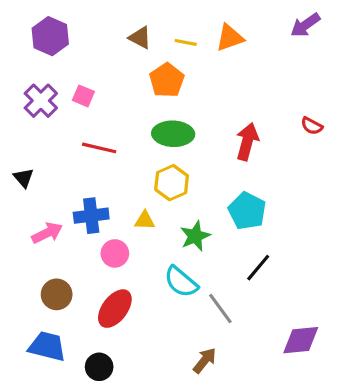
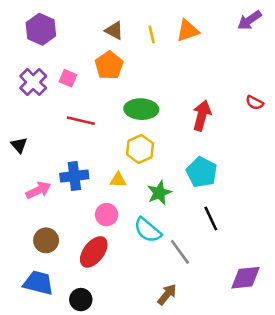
yellow line: (186, 42) -> (152, 34), turned 66
orange pentagon: (167, 80) -> (109, 65), moved
pink circle: (115, 253) -> (107, 215), moved
black line: (258, 268) -> (211, 218), turned -65

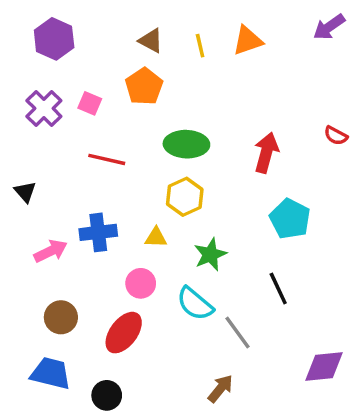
cyan pentagon: (202, 172) -> (290, 219), moved

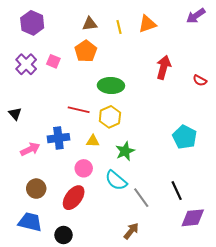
brown triangle: (151, 41) -> (90, 24), turned -35
red arrow: (266, 153) -> (163, 67), moved
red line: (107, 159) -> (79, 110), moved
cyan pentagon: (290, 219) -> (185, 137), moved
black line: (278, 288) -> (177, 191), moved

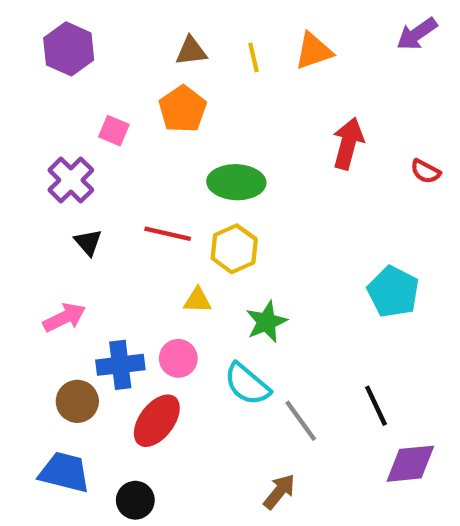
purple cross: (26, 64) -> (71, 180), moved
black triangle: (15, 114) -> (88, 242), moved
blue cross: (58, 138) -> (120, 365), moved

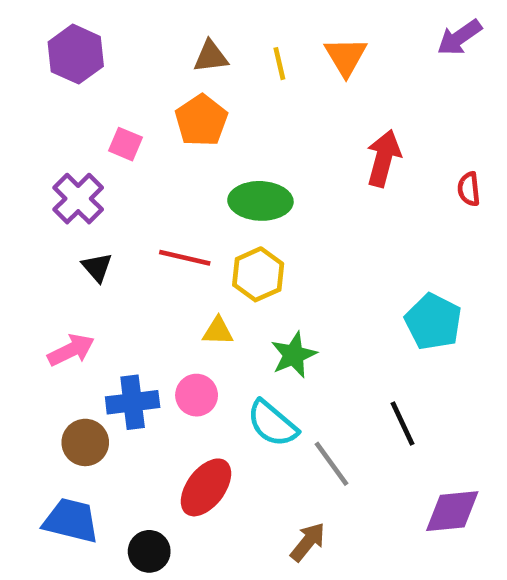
orange triangle: (314, 51) -> (346, 56), turned -42
red semicircle: (425, 171) -> (469, 189), turned 56
black line: (376, 406) -> (403, 424), moved
red ellipse: (157, 421) -> (206, 487), moved

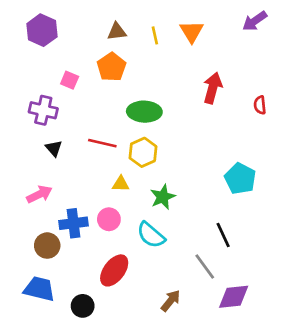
purple cross: (78, 199) -> (43, 110), turned -32
gray line: (331, 464) -> (205, 267), moved
purple diamond: (452, 511) -> (234, 297), moved

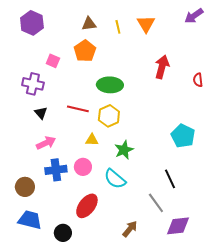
pink arrow: (39, 194) -> (46, 143), moved
brown circle: (47, 246) -> (25, 187), moved

